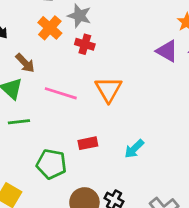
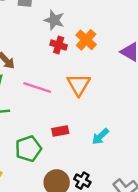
orange cross: (50, 28) -> (86, 40), moved
green pentagon: (51, 164) -> (28, 149), turned -30

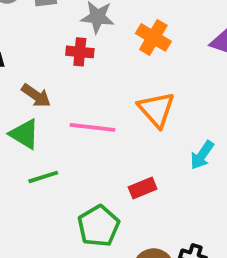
red cross: (59, 45) -> (80, 52), moved
cyan arrow: (100, 136) -> (202, 155), moved

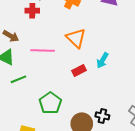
red rectangle: (143, 188) -> (79, 71), moved

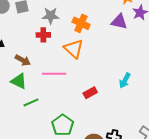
orange triangle: (76, 38) -> (74, 49), moved
cyan arrow: (102, 60) -> (125, 81), moved

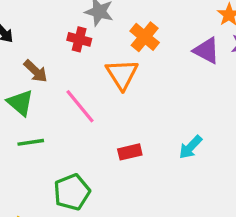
pink line: (54, 74) -> (80, 106), turned 35

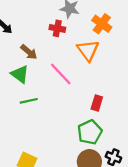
red rectangle: (130, 152) -> (97, 103), turned -56
green pentagon: (72, 192) -> (90, 132), moved

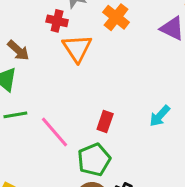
orange triangle: (88, 50) -> (77, 48), moved
pink line: (61, 74) -> (54, 132), moved

